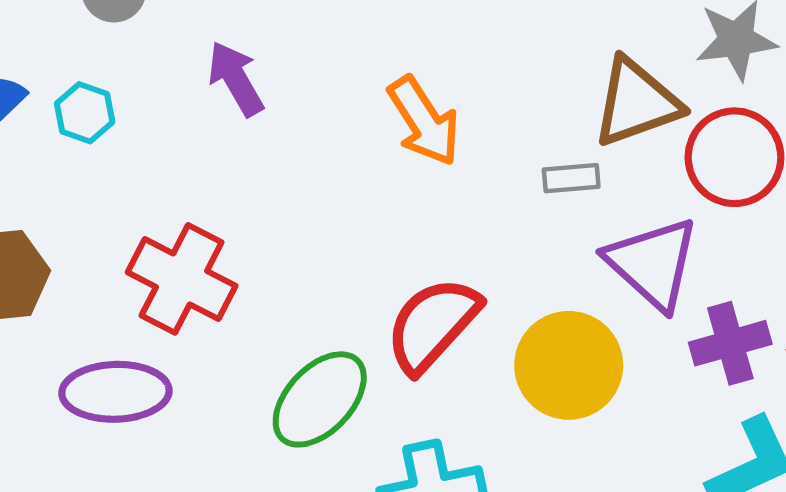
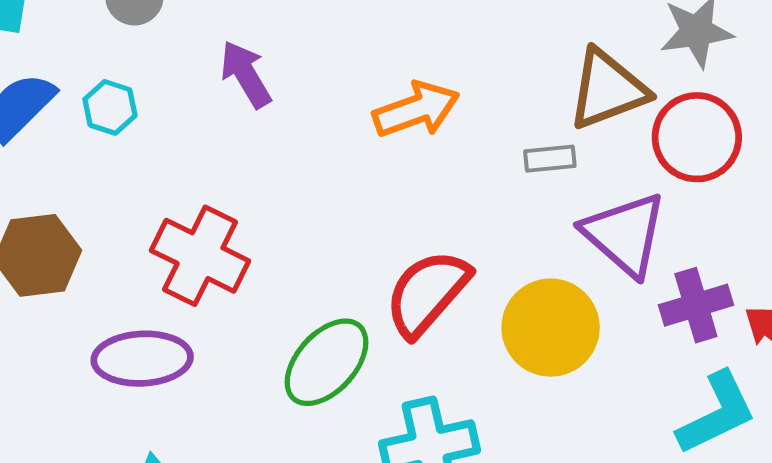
orange arrow: (424, 121) -> (416, 110), turned -76

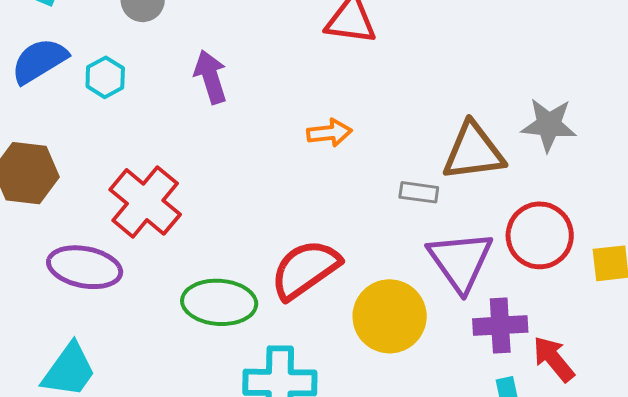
orange arrow: (416, 110) -> (329, 133), size x0.7
red circle: (697, 137) -> (540, 235), moved
green ellipse: (327, 362) -> (219, 302), turned 38

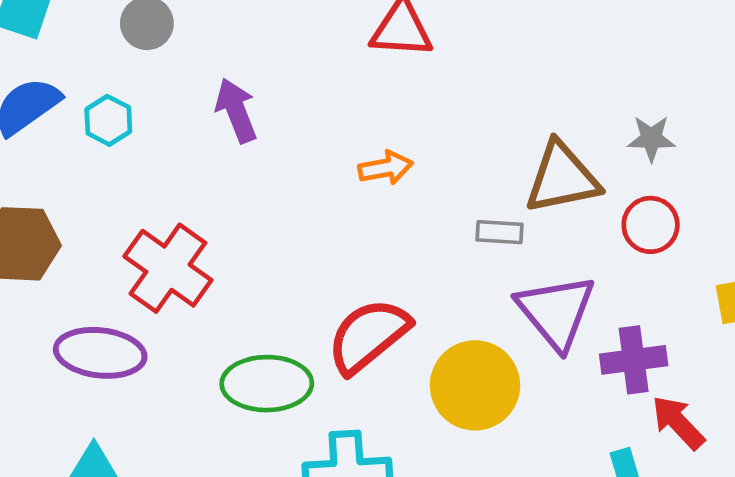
gray star: (549, 125) -> (651, 138), size x0.7
red circle: (540, 235) -> (651, 225), moved, size x0.7
purple cross: (500, 325) -> (634, 360), moved

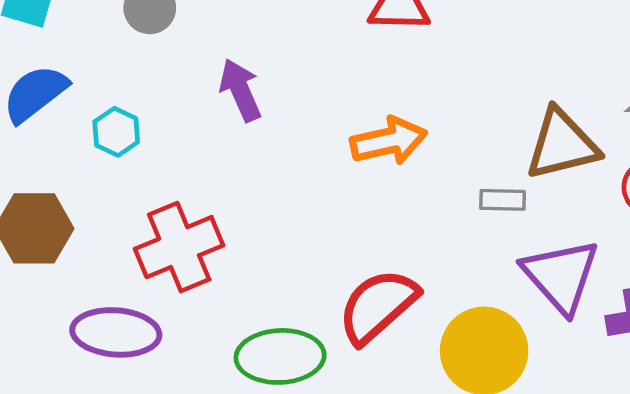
cyan hexagon: (108, 120) -> (116, 132), moved
orange arrow: (386, 168) -> (389, 141), size x1.4
red cross: (168, 268) -> (179, 247), turned 34

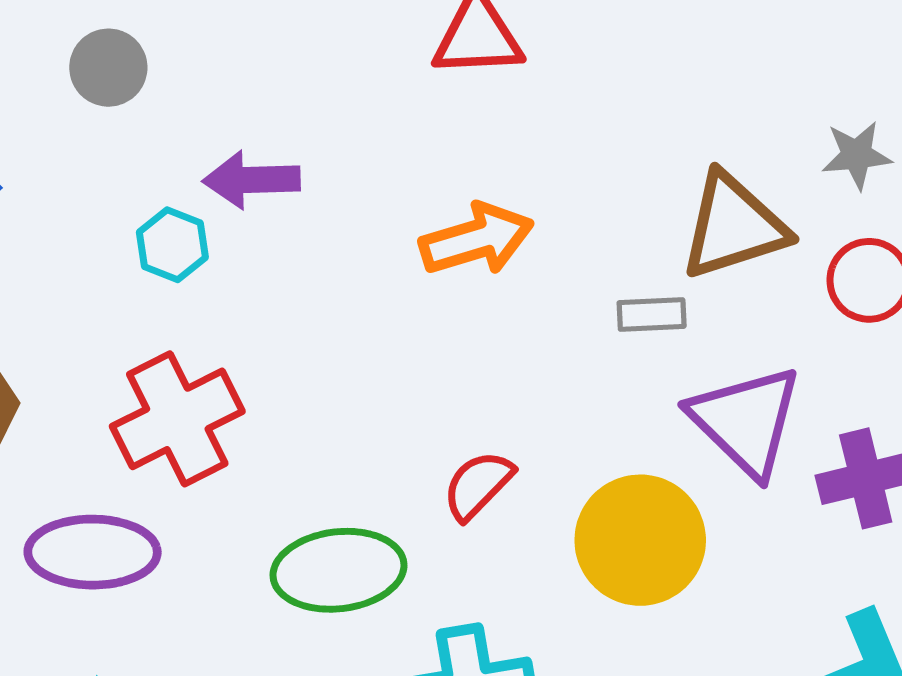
purple arrow: (240, 90) -> (251, 180), turned -64
cyan hexagon: (116, 132) -> (172, 245), moved
red semicircle: (378, 306) -> (478, 485), size x0.6

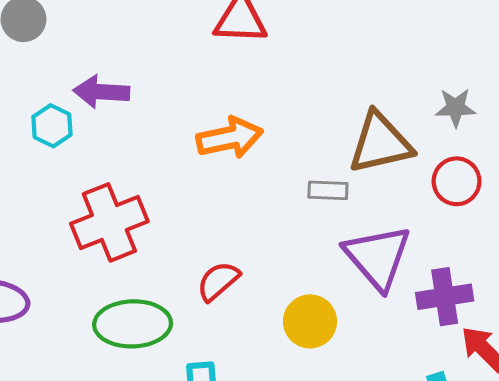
red cross: (177, 419) -> (109, 222), moved
yellow circle: (640, 540) -> (310, 321), size x0.7

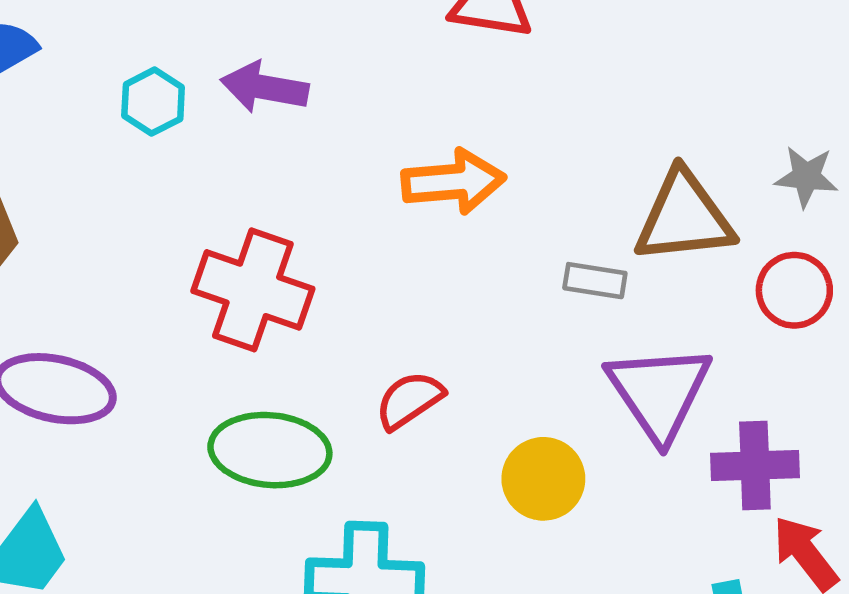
cyan hexagon: (52, 126) -> (153, 102), moved
red cross: (109, 222) -> (253, 290), turned 34

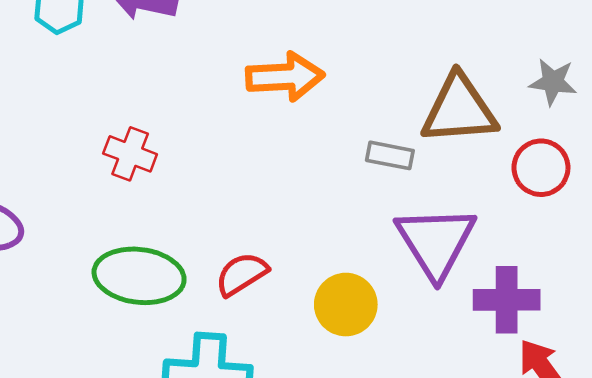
red cross: (253, 290) -> (130, 154), size x0.6
red semicircle: (409, 400) -> (242, 274), moved

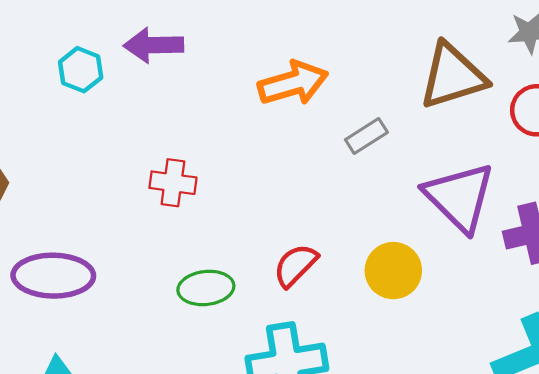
gray rectangle: (390, 155) -> (366, 136), moved, turned -30
green ellipse: (139, 276) -> (206, 288), size x0.7

